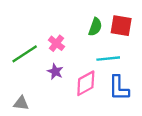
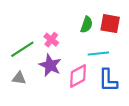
purple star: (55, 72) -> (50, 65), size x1.5
gray triangle: (21, 103) -> (19, 78), moved

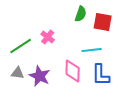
green semicircle: (87, 25) -> (81, 14), moved
purple star: (50, 65) -> (40, 76), moved
pink diamond: (78, 76) -> (73, 71), turned -60

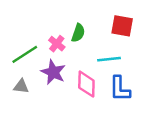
green semicircle: (81, 14) -> (78, 33), moved
purple star: (40, 76) -> (53, 72), moved

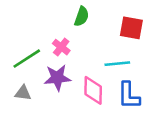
green semicircle: (78, 33) -> (82, 16), moved
purple star: (53, 72) -> (57, 78), turned -30

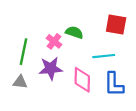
green semicircle: (82, 16) -> (74, 32), moved, turned -90
green line: (27, 59) -> (24, 52), turned -45

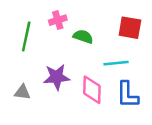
pink cross: (54, 41) -> (58, 20), moved, turned 35
green line: (24, 52) -> (26, 37), moved

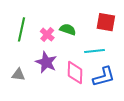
pink cross: (58, 20) -> (47, 35), moved, turned -32
purple star: (57, 77) -> (46, 62), turned 30
blue L-shape: (127, 95) -> (104, 77), turned -105

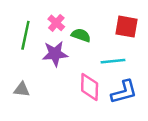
pink cross: (47, 35) -> (56, 23), moved
purple star: (46, 62) -> (55, 54), moved, turned -30

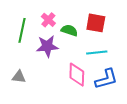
red square: (127, 27) -> (96, 23), moved

